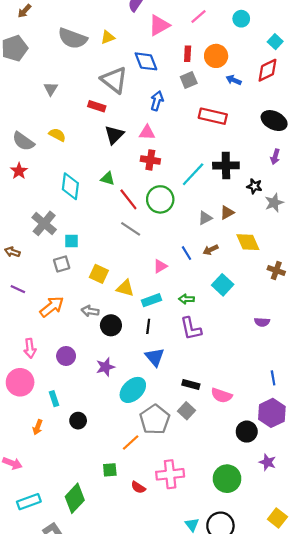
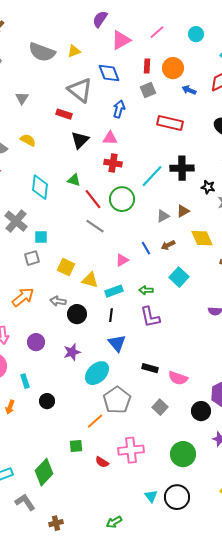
gray square: (186, 411) -> (160, 407), moved

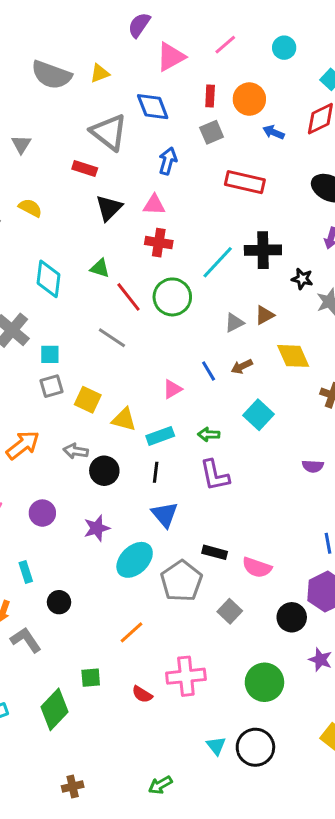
gray line: (95, 226) -> (112, 338), moved
gray square: (32, 258) -> (51, 386), moved
gray pentagon: (117, 400) -> (181, 581), moved
green square: (76, 446) -> (91, 678), moved
gray L-shape: (25, 502) -> (26, 640), moved

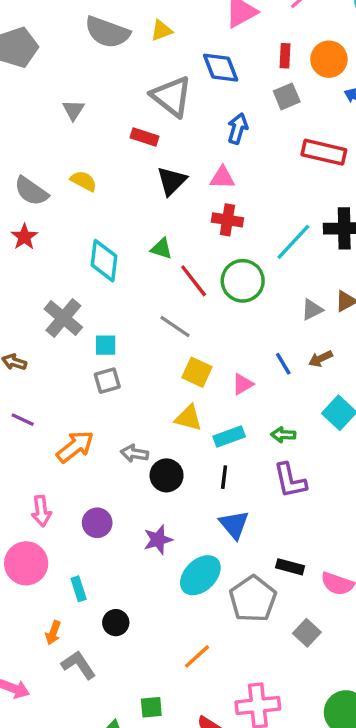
yellow square: (88, 400) -> (197, 372), moved

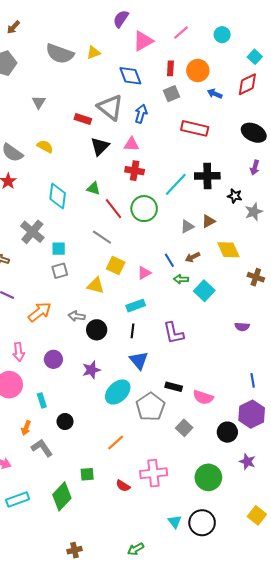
gray triangle: (172, 96) -> (110, 107), moved
yellow triangle: (189, 418) -> (96, 286), moved
green arrow: (283, 435) -> (181, 279), moved

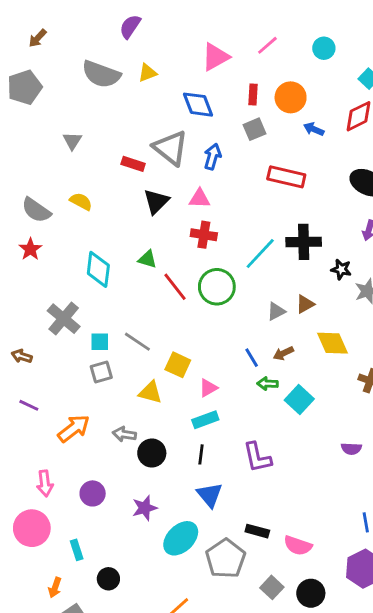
purple semicircle: (121, 19) -> (130, 27), moved
gray line: (102, 237) -> (137, 342), moved
pink triangle: (144, 273) -> (208, 388), moved
black circle: (227, 432) -> (311, 593), moved

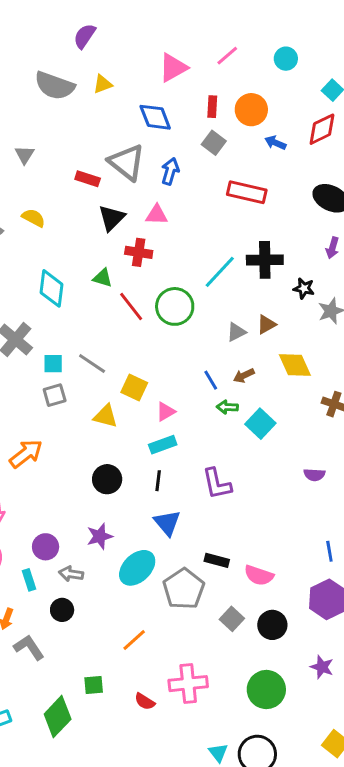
gray square: (254, 129) -> (214, 143), turned -30
red cross: (204, 235) -> (139, 252), moved
gray arrow: (124, 434) -> (71, 574), moved
purple circle: (93, 493) -> (46, 547), moved

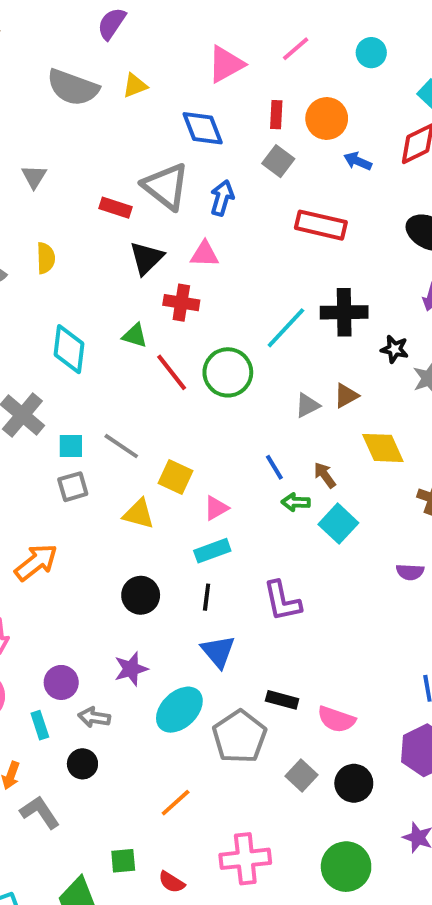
yellow semicircle: (33, 218) -> (46, 258), turned 60
brown arrow: (244, 376) -> (325, 475), moved, turned 80
purple semicircle: (314, 475) -> (410, 572), moved
red semicircle: (145, 702) -> (172, 882), moved

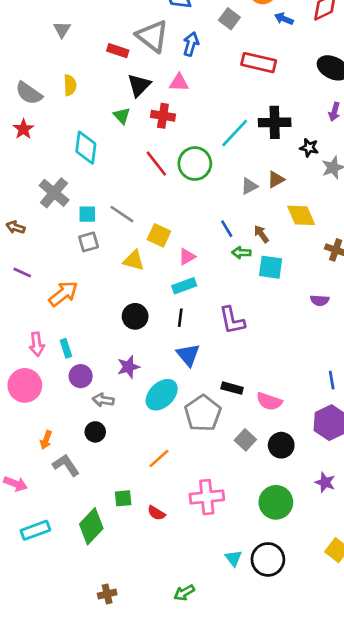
green triangle: (135, 336) -> (122, 116), moved, turned 30
cyan square: (338, 524) -> (271, 267), turned -35
cyan rectangle: (40, 725) -> (66, 348), moved

